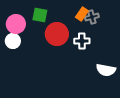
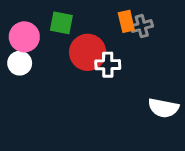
orange rectangle: (82, 14) -> (126, 21), turned -48
white cross: (82, 41) -> (108, 65), moved

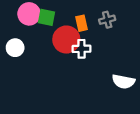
orange rectangle: (126, 21) -> (82, 23), moved
pink circle: (24, 37) -> (29, 14), moved

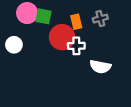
white semicircle: (123, 81) -> (100, 67), moved

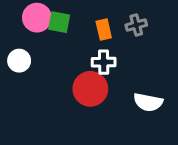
red circle: (62, 37) -> (90, 89), moved
white semicircle: (100, 67) -> (148, 102), moved

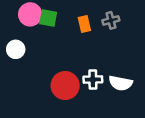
white cross: (104, 62) -> (93, 79), moved
red circle: (90, 89) -> (65, 86), moved

